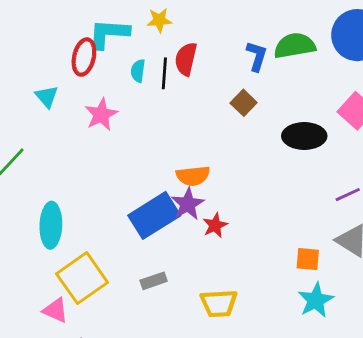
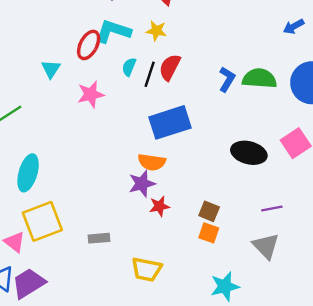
brown square: (244, 103) -> (209, 211), moved, turned -36
blue rectangle: (154, 215) -> (170, 122), moved
orange square: (308, 259) -> (209, 233), moved

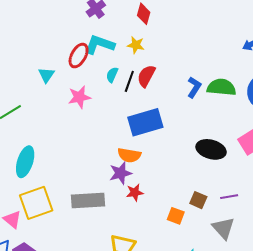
brown square: (209, 211) -> (198, 200), moved
gray rectangle: (99, 238) -> (88, 201), moved, size x1.8

